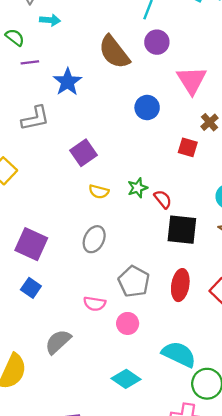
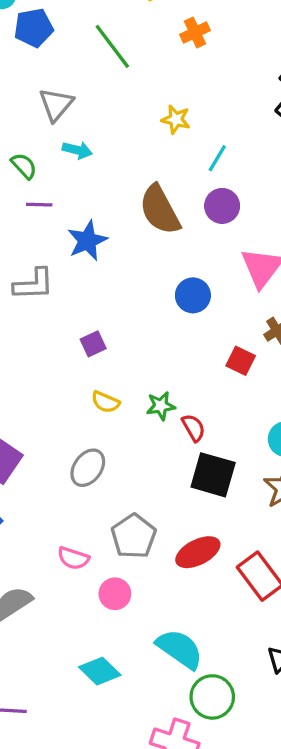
purple square: (84, 153) -> (93, 344), size x0.7
red ellipse: (180, 285) -> (198, 552), turned 44

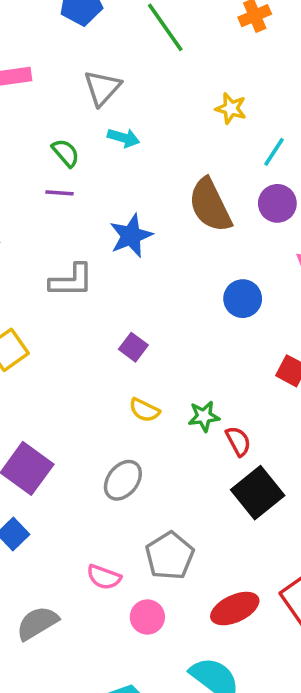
purple line: (39, 205) -> (60, 193), moved
purple square: (93, 344) -> (133, 347), turned -30
black square: (213, 475) -> (258, 493), turned 33
red ellipse: (198, 552) -> (235, 609), moved

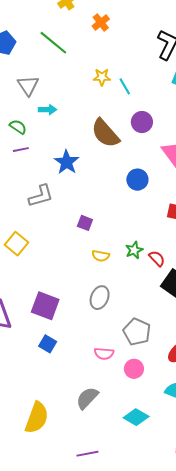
cyan line: (274, 152) -> (125, 86), moved, turned -48
gray semicircle: (37, 623) -> (87, 398), moved

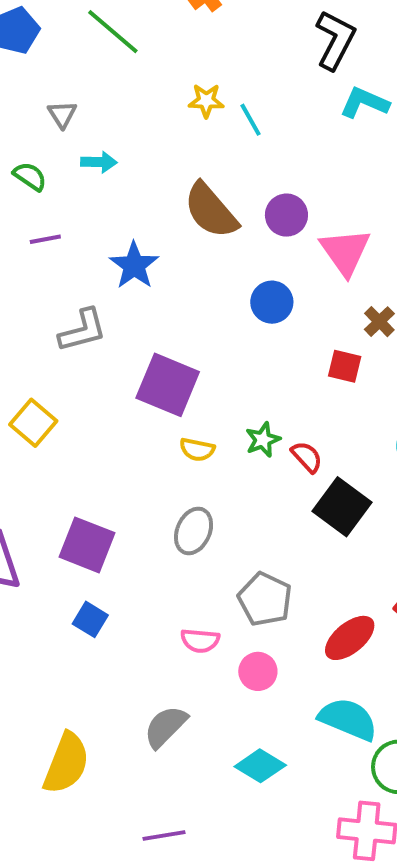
gray triangle: (28, 85) -> (62, 114), size x0.7
purple circle: (142, 122) -> (286, 215), moved
green semicircle: (18, 127) -> (30, 176), moved
purple square: (85, 223) -> (168, 385), size x2.0

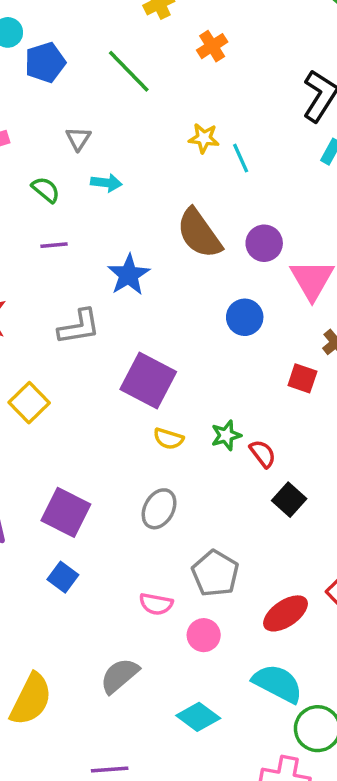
black square: (342, 507) -> (289, 500), size x0.7

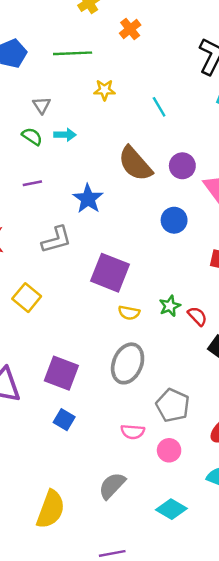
green line: (129, 71) -> (73, 53), turned -42
yellow star: (204, 138) -> (104, 90), moved
green semicircle: (46, 190) -> (32, 136), moved
gray ellipse: (159, 509) -> (128, 363), size x1.4

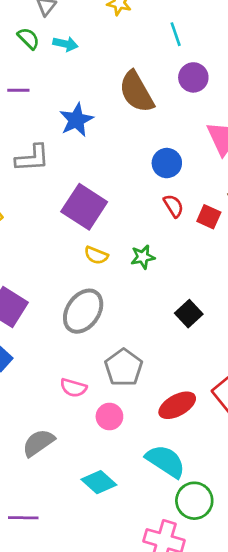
purple circle: (182, 166) -> (193, 77), moved
red semicircle: (197, 316) -> (174, 206), moved

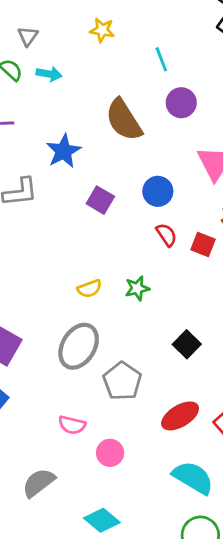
purple square: (84, 207) -> (100, 200), moved, size x0.6
yellow semicircle: (96, 255) -> (90, 289), turned -40
gray pentagon: (124, 368) -> (122, 381), moved
red ellipse: (177, 405) -> (180, 416), moved
cyan semicircle: (166, 461) -> (193, 478), moved

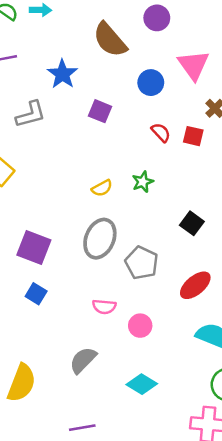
blue circle: (158, 191) -> (151, 83), moved

